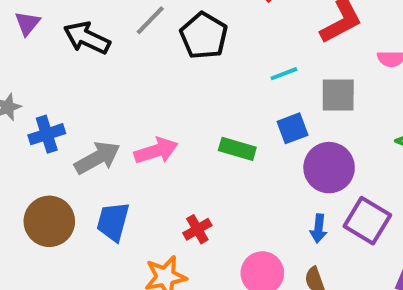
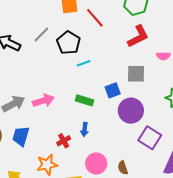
cyan line: (284, 74) -> (84, 63), moved
blue arrow: (319, 228) -> (85, 130), moved

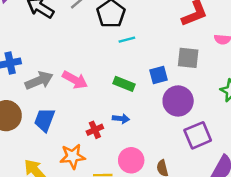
pink arrow: (43, 101) -> (75, 80), turned 40
blue arrow: (85, 130) -> (121, 119), turned -96
purple square: (150, 138) -> (198, 135), turned 30

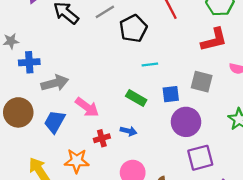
cyan line: (127, 40) -> (150, 65), moved
pink arrow: (75, 80) -> (87, 107), moved

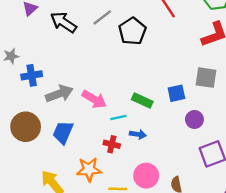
cyan line: (150, 65) -> (118, 117), moved
pink arrow: (87, 107) -> (94, 99), moved
purple circle: (186, 122) -> (194, 119), size x0.6
red cross: (102, 138) -> (112, 144), turned 35

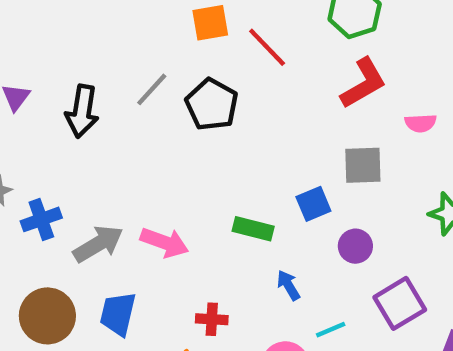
black arrow: (63, 22) -> (82, 111), turned -104
cyan line: (118, 117) -> (331, 330), moved
blue arrow: (138, 134) -> (288, 285), moved, turned -119

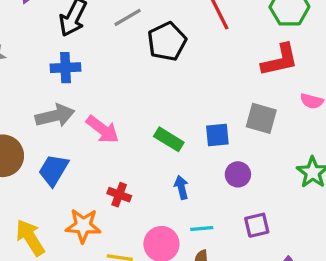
blue cross: (41, 219) -> (65, 68), moved
purple square: (400, 303) -> (257, 225), size x0.7

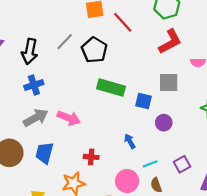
blue square: (217, 135) -> (143, 101), turned 35
green rectangle: (169, 139) -> (111, 87), moved, size x1.4
purple square: (257, 225) -> (182, 164), moved

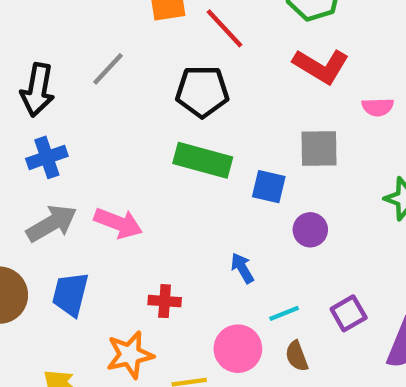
red L-shape: (170, 42) -> (321, 66), turned 60
black pentagon: (94, 50) -> (202, 91), moved, turned -30

